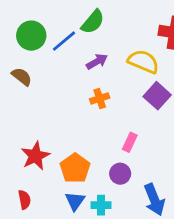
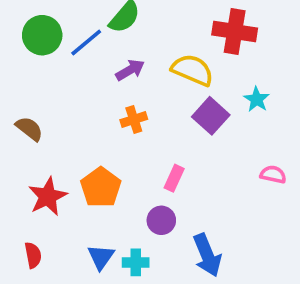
brown semicircle: (22, 77) -> (29, 129), moved
orange pentagon: (75, 168) -> (101, 187), moved

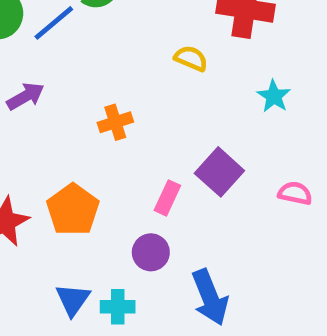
purple arrow: (130, 70) -> (25, 96), moved
yellow semicircle: (192, 70) -> (191, 58), size x0.6
purple square: (211, 116) -> (219, 172), moved

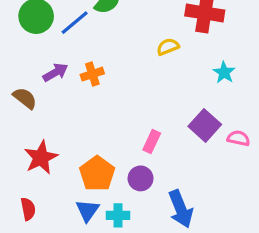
yellow semicircle: (191, 58) -> (168, 47), turned -45
orange cross: (115, 122) -> (92, 74), moved
purple square: (219, 172) -> (205, 125), moved
orange pentagon: (73, 210) -> (97, 174), moved

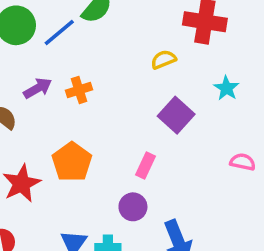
purple square: (205, 125) -> (176, 115), moved
orange pentagon: (97, 174) -> (72, 162), moved

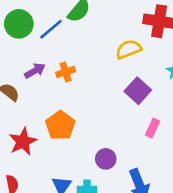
yellow semicircle: (164, 59) -> (128, 49), size x1.4
pink rectangle: (146, 165) -> (153, 128), moved

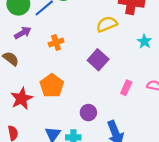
purple arrow: (35, 71) -> (23, 33), moved
purple square: (138, 91) -> (98, 60), moved

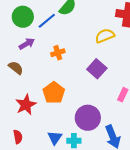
purple circle: (88, 113) -> (88, 118), size x1.6

